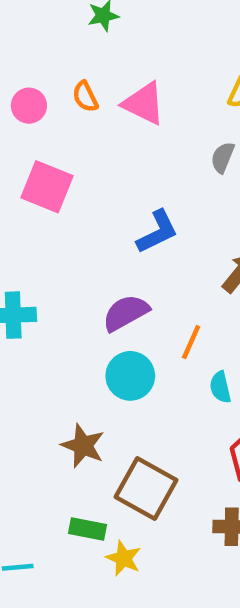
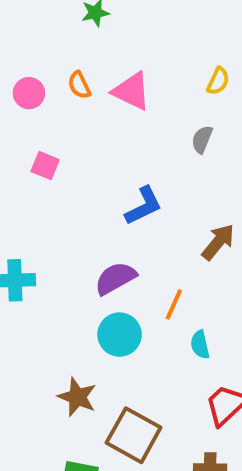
pink square: (47, 187) -> (45, 166), size x0.6

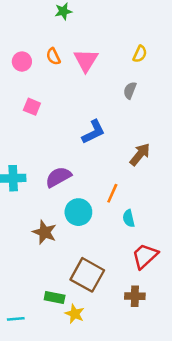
pink triangle: (132, 91) -> (86, 60), turned 36
purple semicircle: (115, 278) -> (58, 177), moved
brown star: (77, 397) -> (45, 232), moved

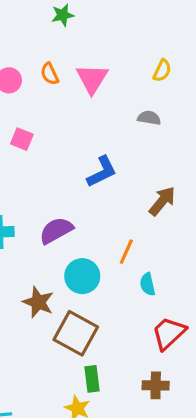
gray semicircle: (130, 90) -> (149, 118), turned 78
brown square: (87, 275) -> (76, 333), moved
green rectangle: (55, 297) -> (92, 379), moved, turned 72

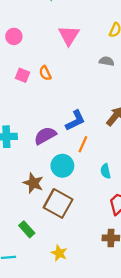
orange semicircle: (50, 74) -> (45, 73), moved
blue L-shape: (102, 172) -> (75, 120), moved
orange line: (126, 252) -> (83, 144), moved
green rectangle: (92, 379) -> (27, 229), moved, turned -35

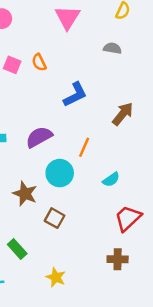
blue L-shape: (75, 120) -> (75, 95), moved
cyan semicircle: (106, 171) -> (111, 179), turned -112
brown square: (58, 203) -> (55, 218), size x0.6

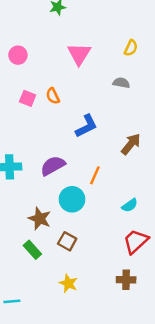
cyan semicircle: (111, 179) -> (130, 205), moved
green rectangle: (17, 249) -> (32, 250), moved
yellow star: (56, 277) -> (68, 283), moved

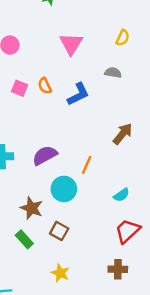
blue L-shape: (86, 126) -> (78, 94), moved

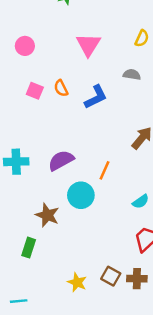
brown square: (59, 231) -> (111, 276), moved
green rectangle: (24, 239) -> (29, 248), moved, turned 60

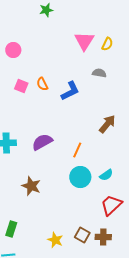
pink triangle: (88, 45) -> (84, 41), moved
cyan circle: (81, 195) -> (80, 177), moved
green rectangle: (29, 248) -> (11, 229), moved

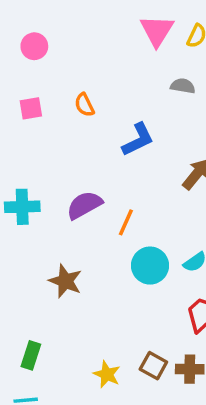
pink square: (21, 86) -> (31, 108), moved, turned -32
blue L-shape: (70, 91) -> (138, 139), moved
orange line: (77, 150) -> (126, 222), moved

